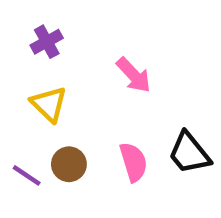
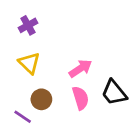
pink arrow: (134, 75) -> (80, 68), moved, turned -80
purple line: (27, 175) -> (23, 117), moved

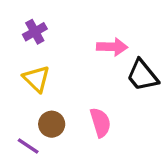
pink arrow: (80, 68) -> (112, 47), moved, turned 35
black trapezoid: (114, 93) -> (142, 75), moved

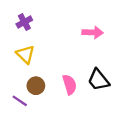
pink arrow: (112, 47) -> (93, 32), moved
black trapezoid: (142, 75) -> (98, 80), moved

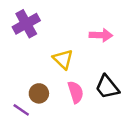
purple cross: (24, 22) -> (26, 24), size x1.5
yellow triangle: (25, 54) -> (63, 59), moved

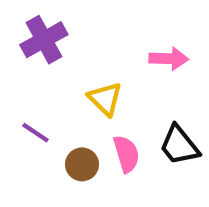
brown circle: (39, 93) -> (82, 164), moved
purple line: (21, 110) -> (35, 133), moved

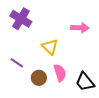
purple cross: (44, 40) -> (21, 19), turned -30
black trapezoid: (179, 145) -> (85, 82), moved

